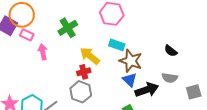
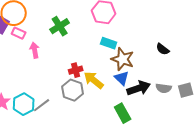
yellow arrow: (90, 56) -> (94, 80), moved
gray semicircle: (170, 78) -> (164, 88), moved

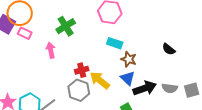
pink arrow: (35, 50) -> (51, 50), moved
brown star: (123, 59) -> (129, 59), size x0.7

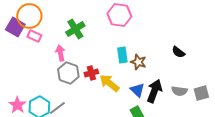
cyan rectangle: (115, 43) -> (122, 55), moved, turned 63
blue triangle: (128, 78) -> (137, 90), moved
black arrow: (145, 88) -> (154, 91), turned -50
gray hexagon: (79, 90) -> (68, 73), moved

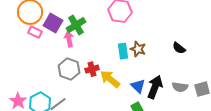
purple square: (15, 27) -> (53, 23), moved
pink arrow: (60, 53) -> (69, 39), moved
brown star: (138, 62) -> (138, 49), moved

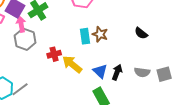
pink arrow: (69, 39) -> (21, 24), moved
gray hexagon: (69, 69) -> (25, 39), moved
black arrow: (155, 87) -> (117, 72), size x0.7

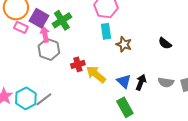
cyan rectangle: (85, 36) -> (106, 31), moved

